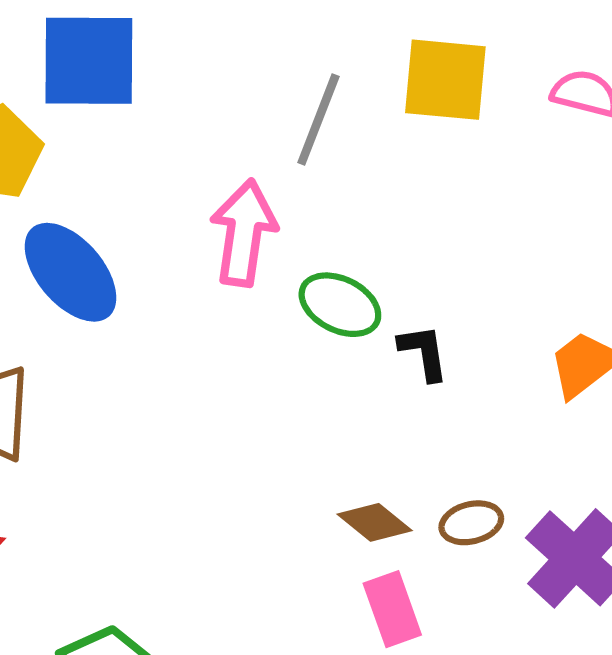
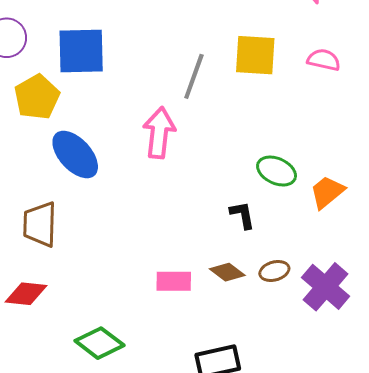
green ellipse: (340, 305) -> (277, 171), moved
black L-shape: (424, 352) -> (242, 215), moved
pink rectangle: (392, 609) -> (174, 281), moved, turned -68

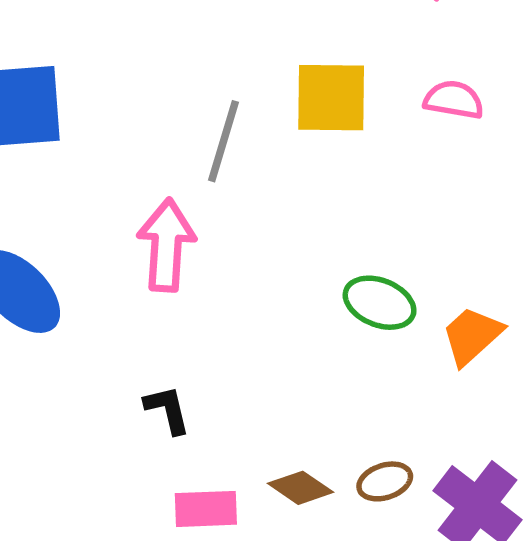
black L-shape: (242, 215) -> (167, 410), moved

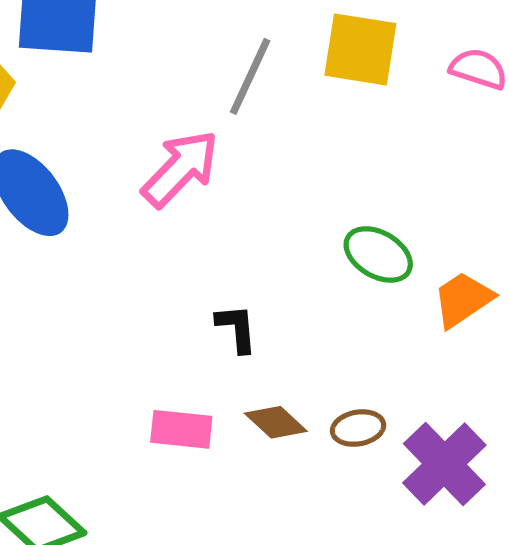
pink arrow: (166, 245) -> (180, 169), turned 32
black L-shape: (167, 410) -> (237, 328), moved

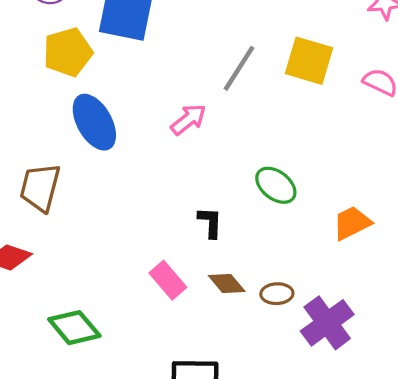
pink arrow: (180, 169) -> (188, 119), size x0.7
green ellipse: (378, 254) -> (276, 185), moved
pink rectangle: (181, 429) -> (168, 280), turned 36

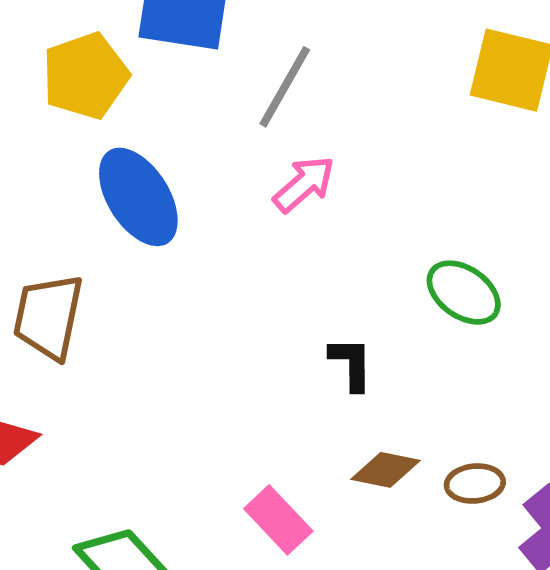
gray line: (239, 68) -> (285, 87), moved
pink rectangle: (168, 280) -> (278, 520), moved
brown diamond: (227, 283) -> (386, 470), turned -36

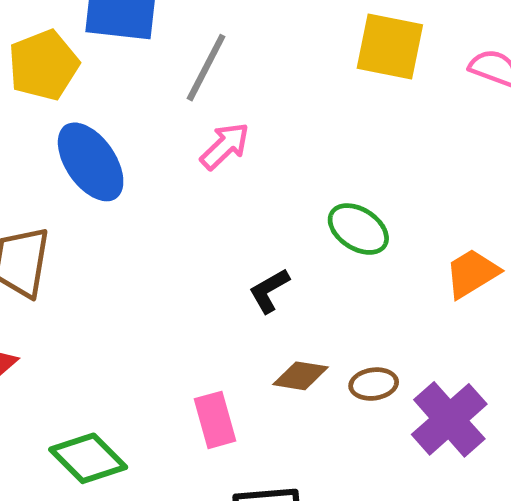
black L-shape: (351, 364) -> (269, 291), turned -117
pink rectangle: (278, 520) -> (215, 420), turned 30

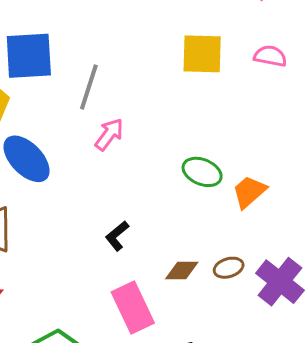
orange trapezoid: (472, 273) -> (249, 192), moved
black L-shape: (269, 291) -> (117, 236), moved
pink rectangle: (215, 420) -> (133, 308), size x1.4

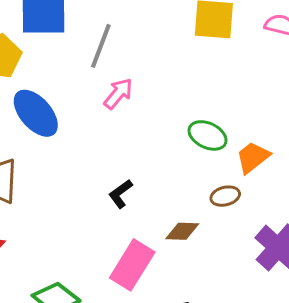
brown ellipse: (229, 268) -> (225, 196), moved
pink rectangle: (133, 308) -> (132, 265), turned 54

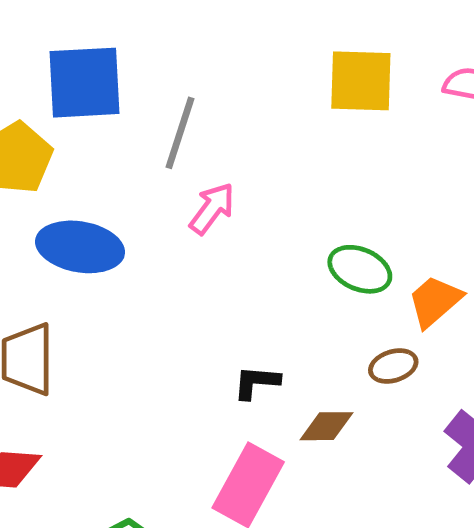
blue ellipse: (36, 113) -> (80, 247), turned -36
black L-shape: (121, 194) -> (256, 382), moved, turned 44

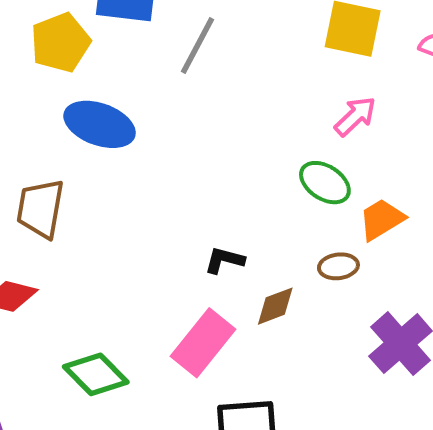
pink arrow: (212, 208) -> (355, 116), moved
brown diamond: (327, 426) -> (275, 306), turned -30

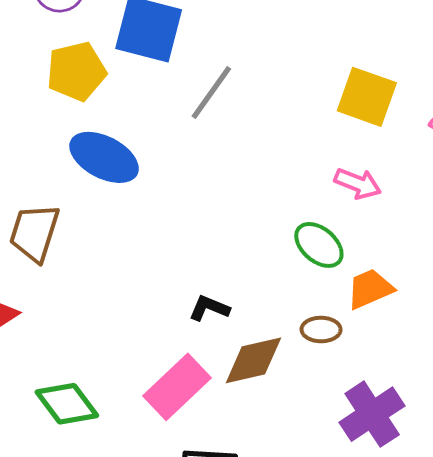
pink arrow: (355, 116) -> (358, 184), turned 57
brown diamond: (275, 306) -> (253, 360), size x1.4

